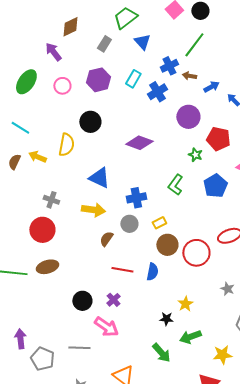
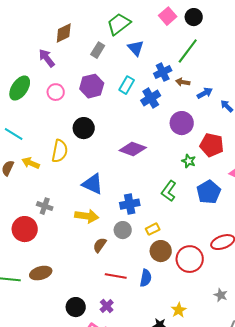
red circle: (42, 230) -> (25, 229), moved

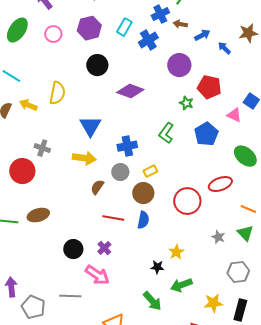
black circle: (84, 128) -> (97, 65), moved
blue triangle: (93, 184) -> (90, 126), turned 35
brown circle: (161, 251) -> (143, 193), moved

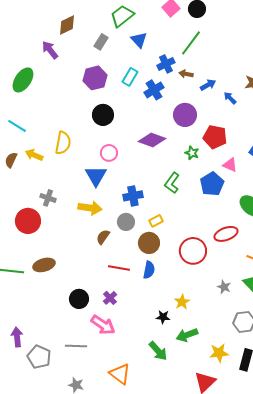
pink circle: (53, 34) -> (109, 153), moved
purple diamond: (130, 91) -> (152, 140), moved
pink triangle: (234, 115) -> (230, 165), moved

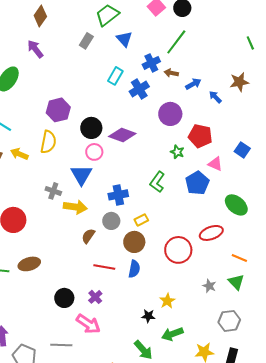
brown diamond: (67, 25) -> (40, 16), moved, turned -30
purple hexagon: (95, 78) -> (58, 110), moved
black circle: (103, 115) -> (91, 128), moved
purple diamond: (152, 140) -> (122, 135), moved
gray cross: (48, 198) -> (53, 191), moved

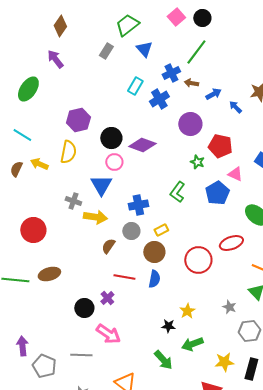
gray star: (209, 286) -> (229, 307), moved
purple cross: (95, 297) -> (107, 298), moved

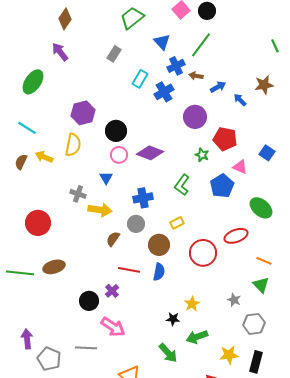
blue triangle: (144, 49) -> (162, 42), moved
gray rectangle: (106, 51) -> (114, 54), moved
purple diamond: (142, 145) -> (150, 153), moved
blue triangle: (101, 185) -> (106, 178), size x0.6
yellow rectangle: (161, 230) -> (177, 223), moved

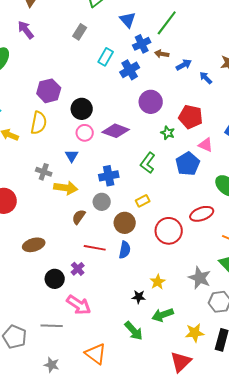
purple circle: (195, 117) -> (151, 102), moved
brown ellipse: (54, 267) -> (34, 245), moved
gray star: (234, 300) -> (200, 278), size x1.6

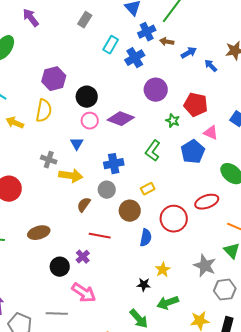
blue semicircle: (125, 250) -> (146, 238), moved

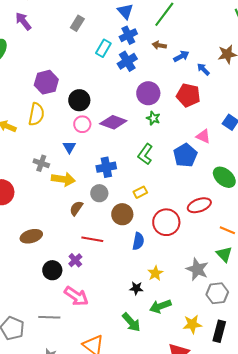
blue cross: (147, 32) -> (128, 35), moved
red pentagon: (196, 105) -> (188, 95), moved
green star: (173, 121) -> (153, 118), moved

